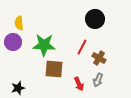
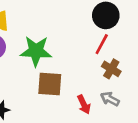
red line: (82, 47) -> (102, 44), moved
gray arrow: (98, 80) -> (110, 99), turned 96

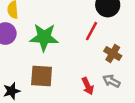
red line: (102, 44) -> (91, 31), moved
brown square: (50, 84) -> (42, 76), moved

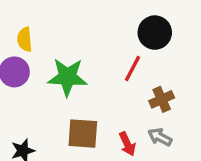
brown cross: (113, 54) -> (162, 99), turned 35
brown square: (42, 76) -> (83, 134), moved

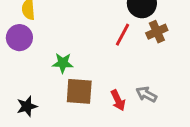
green star: (67, 77) -> (63, 63), moved, size x0.6
brown cross: (162, 99) -> (157, 32), moved

